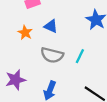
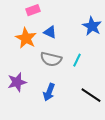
orange star: (25, 33) -> (26, 38), size x1.5

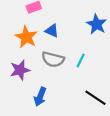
purple star: (17, 82) -> (20, 70), moved
blue arrow: (49, 92) -> (40, 97), moved

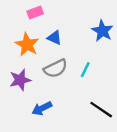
gray semicircle: (53, 59) -> (56, 68), turned -40
blue arrow: (40, 97) -> (42, 108), turned 42

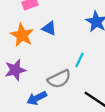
gray semicircle: (56, 68) -> (59, 79), moved

